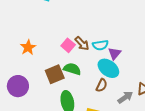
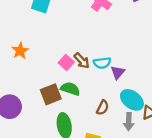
orange star: (28, 47) -> (20, 51), moved
cyan ellipse: (108, 68) -> (132, 100), moved
gray arrow: (125, 97) -> (129, 122), turned 126

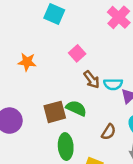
orange star: (20, 51) -> (27, 62), turned 30
pink square: (66, 62) -> (77, 53), moved

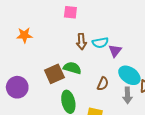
pink square: (77, 53) -> (70, 12), moved, turned -32
brown arrow: (92, 80) -> (81, 42), turned 42

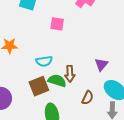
brown arrow: (81, 42) -> (70, 74), moved
cyan semicircle: (100, 43) -> (44, 61), moved

